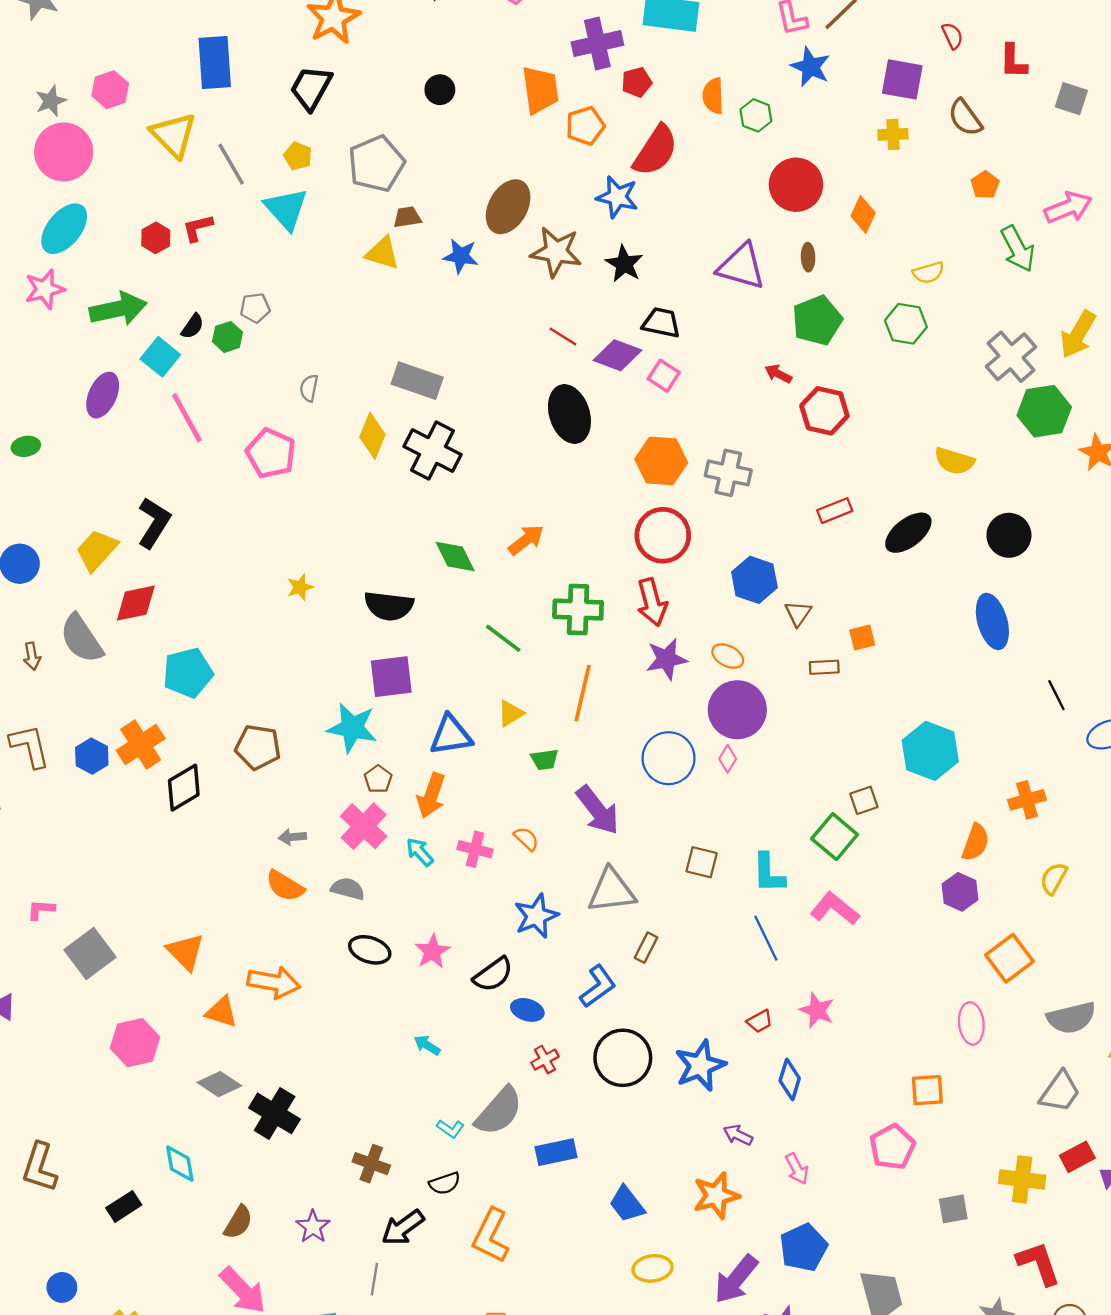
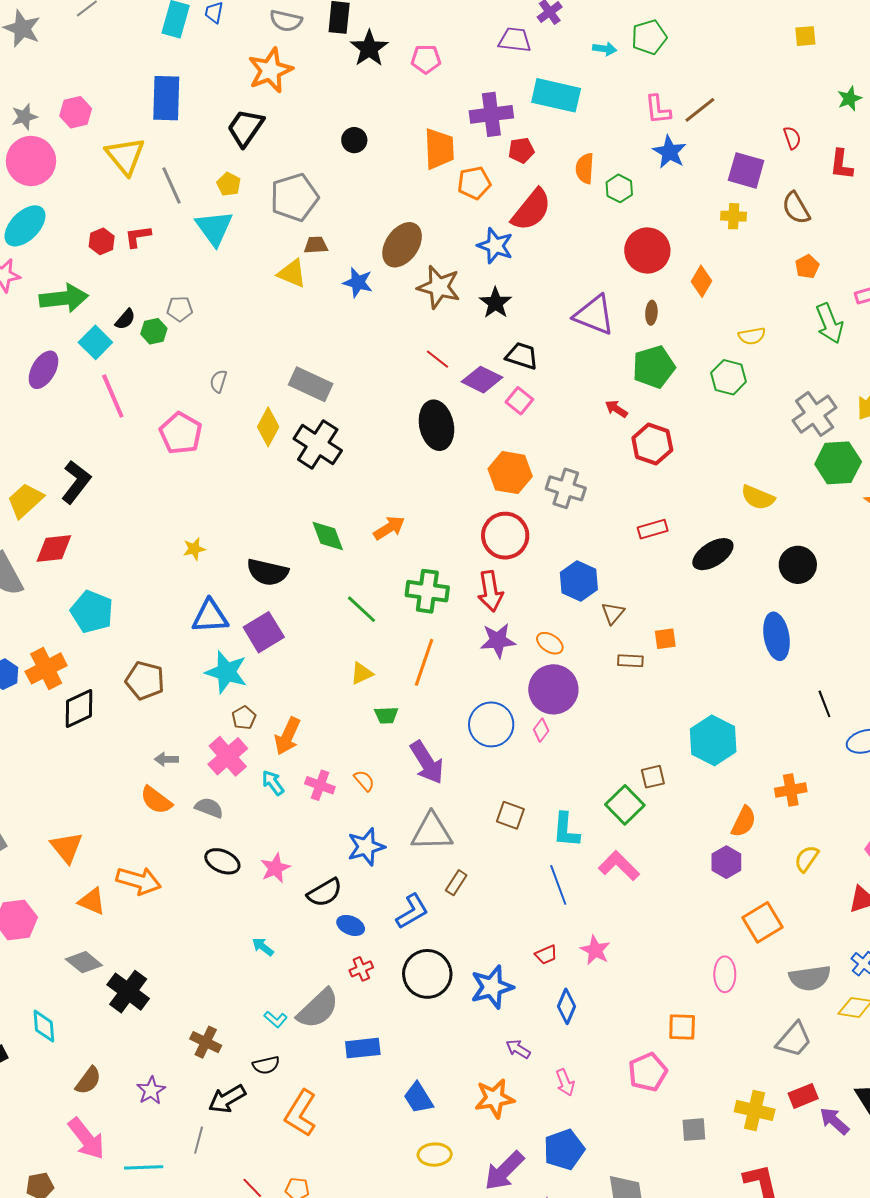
cyan pentagon: (188, 673) -> (92, 612), turned 30
purple square: (391, 677) -> (264, 632), turned -30
blue triangle: (451, 735) -> (210, 616), moved

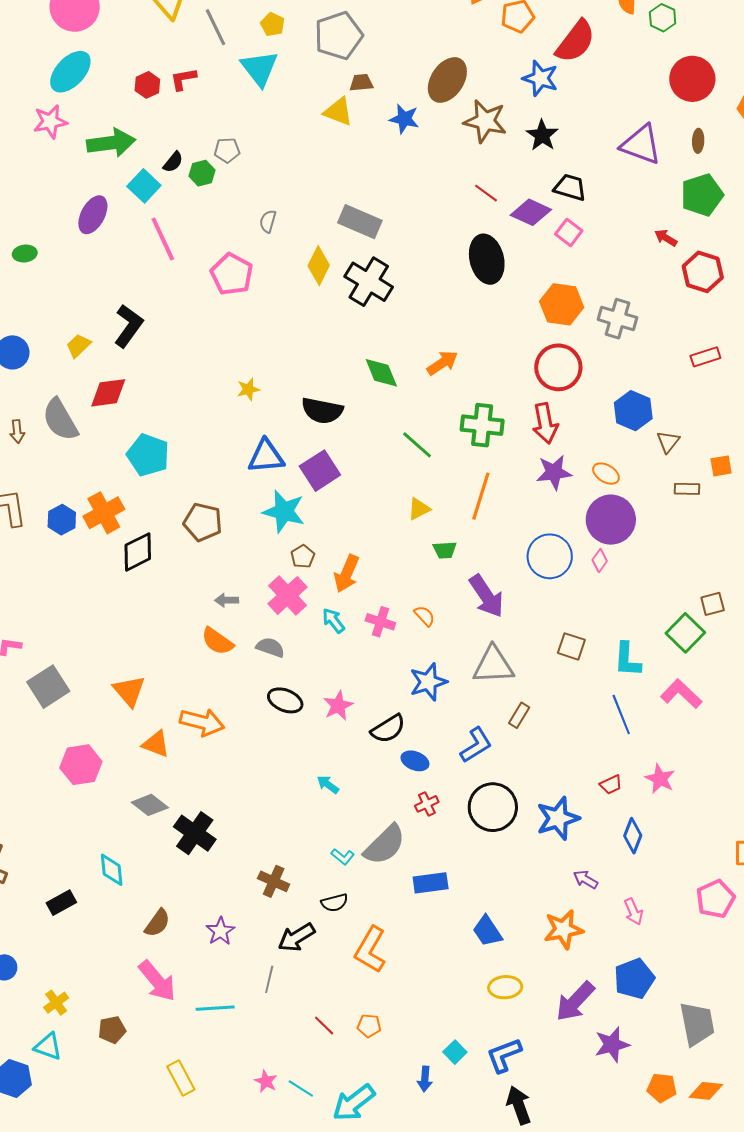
yellow trapezoid: (25, 500) -> (78, 346), size x0.7

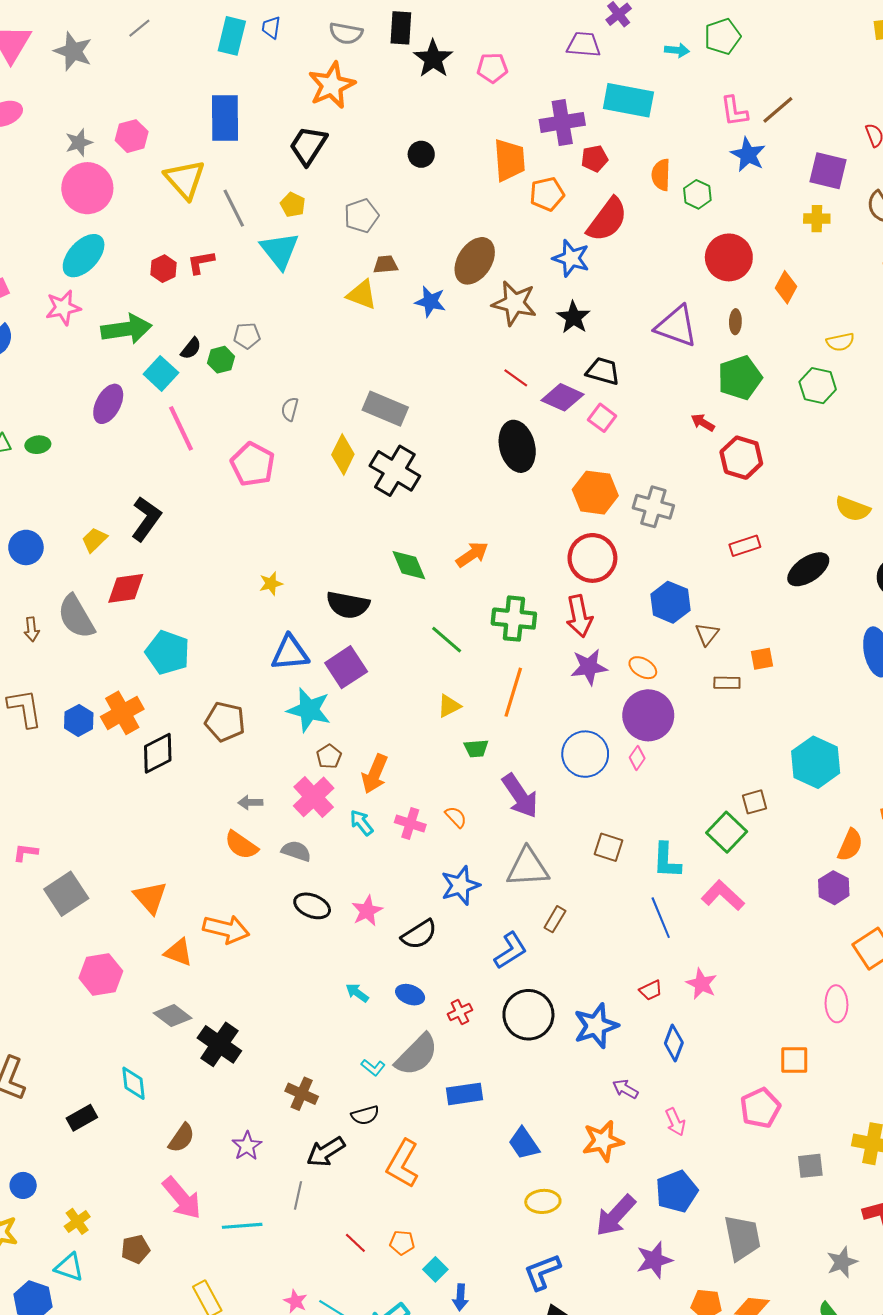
gray pentagon: (339, 36) -> (361, 216), size x0.7
blue ellipse: (415, 761) -> (410, 995), moved
cyan square: (455, 1052) -> (435, 1269), moved

